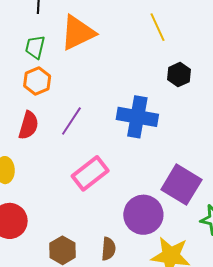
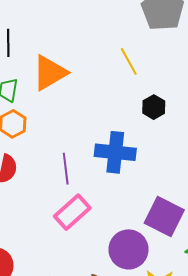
purple line: (71, 121) -> (66, 169), moved, turned -36

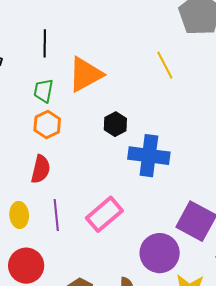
black hexagon: (154, 107) -> (115, 124), moved
purple line: (66, 169) -> (56, 215), moved

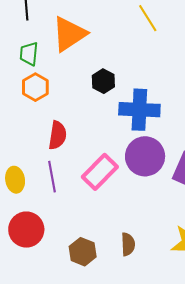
red semicircle: (41, 169) -> (57, 135), moved
purple circle: (160, 253) -> (145, 156), moved

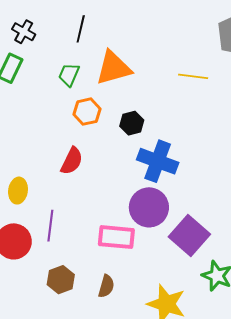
yellow line: (148, 18) -> (193, 76), turned -68
orange hexagon: (35, 87) -> (87, 112), moved
pink rectangle: (100, 172) -> (116, 237), moved, turned 33
purple line: (52, 177) -> (50, 226), moved

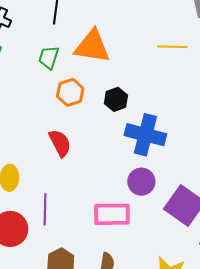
orange triangle: (113, 68) -> (92, 46), turned 30
red semicircle: (72, 161) -> (60, 143), turned -48
purple circle: (149, 207) -> (141, 182), size x0.7

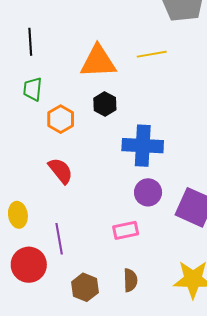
orange triangle: (92, 46) -> (98, 62), moved
black hexagon: (116, 99) -> (105, 104), moved
pink rectangle: (112, 214) -> (126, 230), size x0.7

